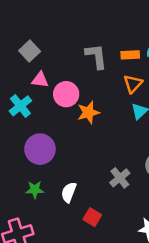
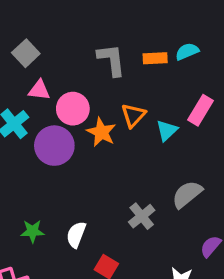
orange triangle: (133, 84) -> (133, 115), moved
orange star: (88, 112) -> (101, 132), turned -30
purple circle: (40, 149) -> (54, 146), moved

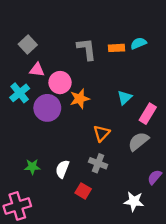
pink rectangle: (201, 110) -> (148, 114), moved
orange triangle: (133, 115) -> (102, 133), moved
orange star: (101, 132) -> (80, 99), turned 30
gray cross: (142, 216) -> (98, 163), moved, turned -30

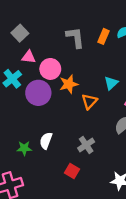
orange rectangle: (117, 48) -> (103, 36), turned -64
orange triangle: (102, 133) -> (89, 102), moved
gray cross: (98, 163) -> (86, 145), turned 35
white semicircle: (62, 169) -> (46, 141), moved

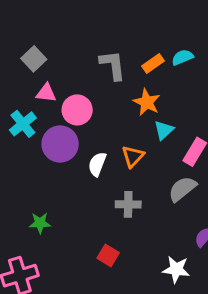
orange rectangle: (103, 36) -> (153, 64), turned 32
orange star: (69, 84) -> (147, 102), moved, turned -30
white semicircle: (46, 141) -> (97, 164), moved
gray cross: (86, 145) -> (128, 204), moved, turned 35

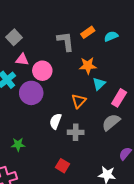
orange rectangle: (153, 64) -> (88, 32), moved
orange star: (147, 102) -> (88, 66), turned -30
white semicircle: (97, 164) -> (55, 121), moved

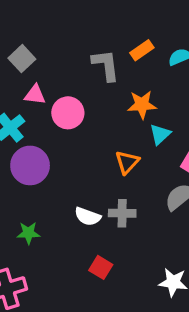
purple circle: (31, 93) -> (30, 165), moved
white semicircle: (55, 121) -> (88, 216), moved, turned -91

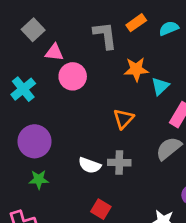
pink triangle: (35, 95) -> (54, 52), moved
cyan triangle: (160, 134) -> (160, 86), moved
purple circle: (30, 165) -> (35, 141), moved

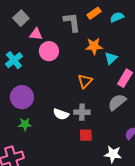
red square: (101, 209) -> (86, 135), moved, turned -32

